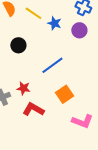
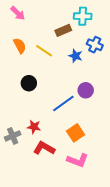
blue star: (54, 23) -> (76, 56), moved
purple circle: (79, 30) -> (86, 90), moved
pink L-shape: (82, 121) -> (78, 160), moved

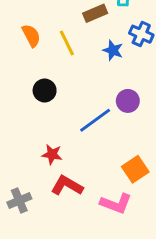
yellow line: (44, 51) -> (67, 43), turned 30
orange square: (76, 133) -> (135, 169), moved
gray cross: (13, 136) -> (19, 200), moved

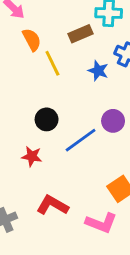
orange semicircle: (31, 36) -> (32, 40), moved
black circle: (45, 91) -> (47, 119), moved
red star: (52, 154) -> (32, 156), moved

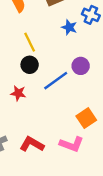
yellow line: (52, 63) -> (30, 42), moved
red L-shape: (52, 205) -> (32, 144), moved

